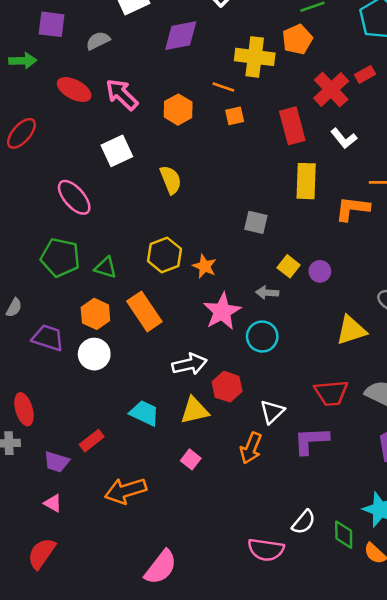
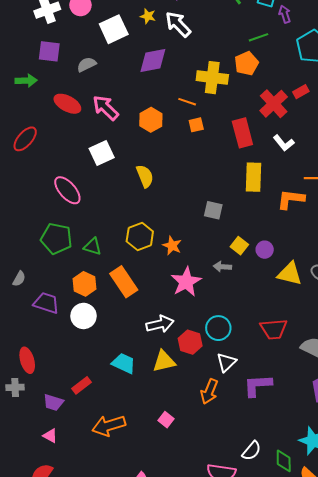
yellow triangle: (351, 330) -> (290, 274), moved, turned 32
cyan circle: (262, 337) -> (218, 328), moved
red trapezoid: (331, 393) -> (274, 329), moved
pink square: (191, 459) -> (166, 420), moved

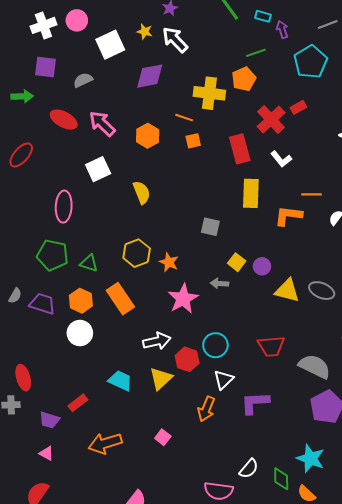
pink ellipse: (67, 190) -> (64, 207), turned 44
purple trapezoid: (46, 303) -> (42, 304), moved
yellow triangle: (164, 361) -> (161, 379), turned -30

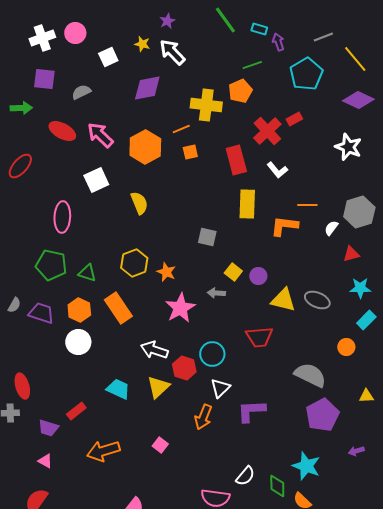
white square: (110, 45) -> (108, 57), size x0.7
orange line: (184, 118) -> (181, 129), turned -42
orange hexagon: (148, 136) -> (145, 147), size x1.4
white arrow: (157, 341) -> (154, 350), turned -148
red trapezoid: (271, 346) -> (259, 337), moved

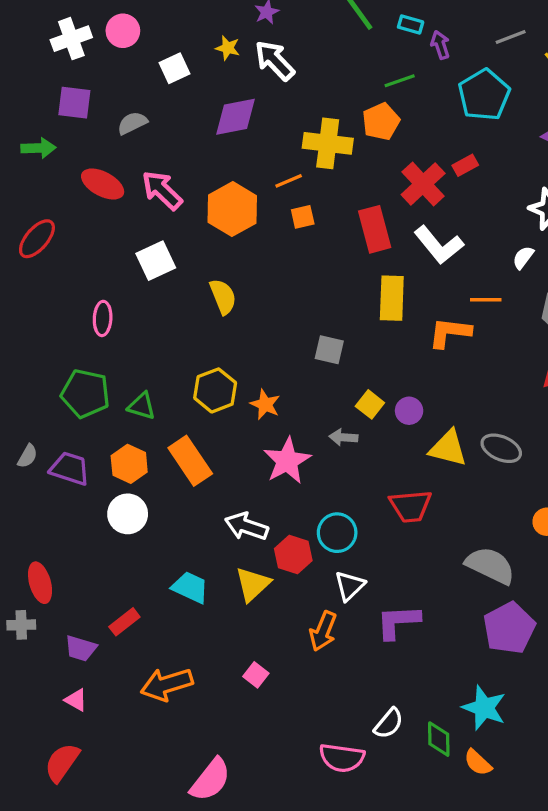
white L-shape: (277, 170) -> (439, 245), size x1.5
pink ellipse: (62, 217) -> (103, 318), size x0.7
white semicircle: (331, 228) -> (523, 257), moved

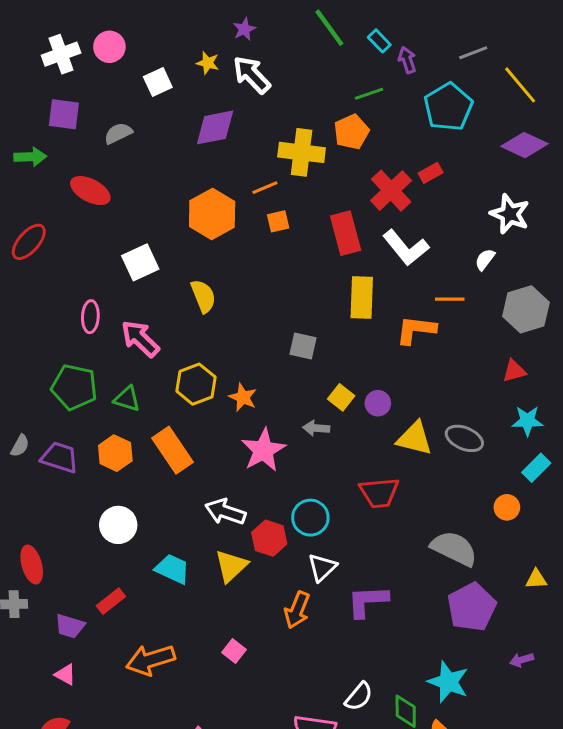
cyan rectangle: (411, 25) -> (379, 41), turned 30
pink arrow: (162, 190) -> (140, 339), moved
white circle: (128, 514) -> (118, 525), moved

